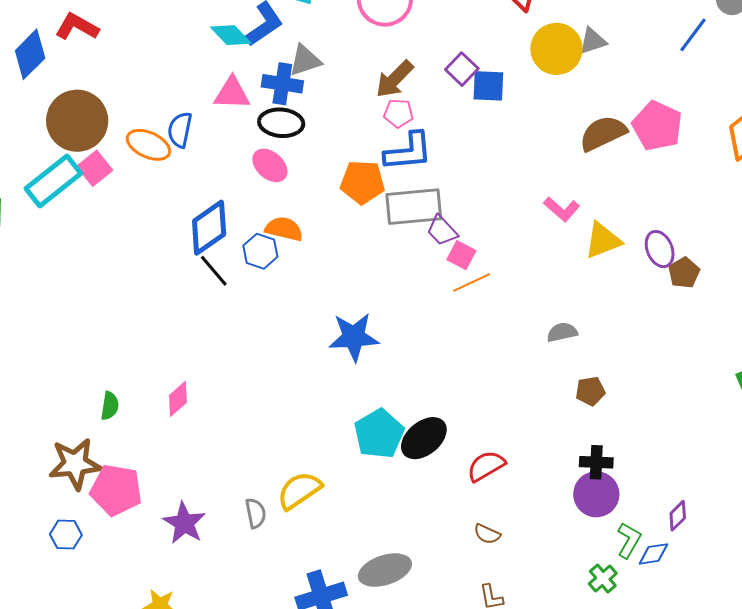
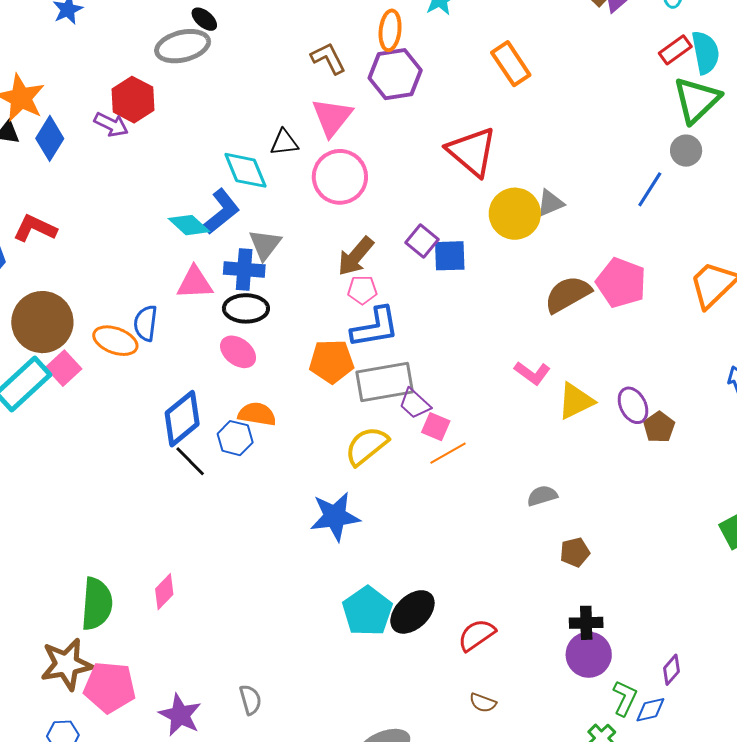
gray triangle: (305, 60) -> (265, 244), turned -30
green semicircle: (110, 406) -> (97, 604), size x1.8
yellow semicircle: (299, 490) -> (367, 446), moved

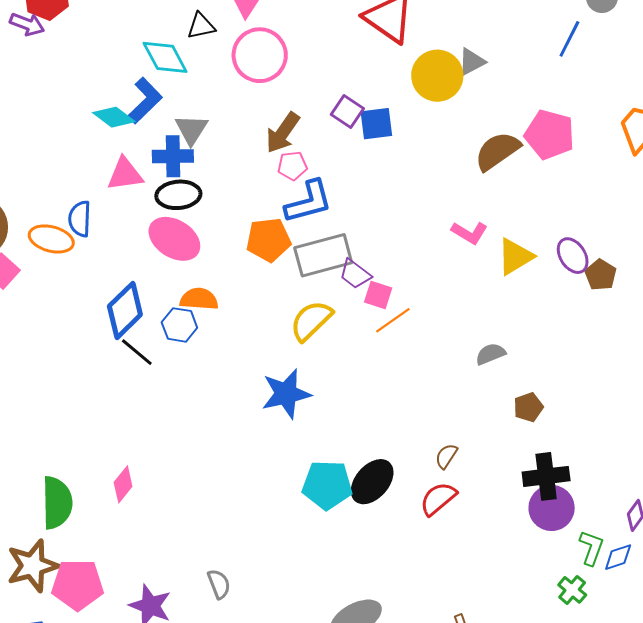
pink ellipse: (238, 352) -> (174, 239), size x1.4
cyan pentagon: (367, 611) -> (327, 485), turned -30
black cross: (586, 623) -> (546, 476), size x1.4
brown semicircle: (483, 703) -> (446, 456), moved, turned 108

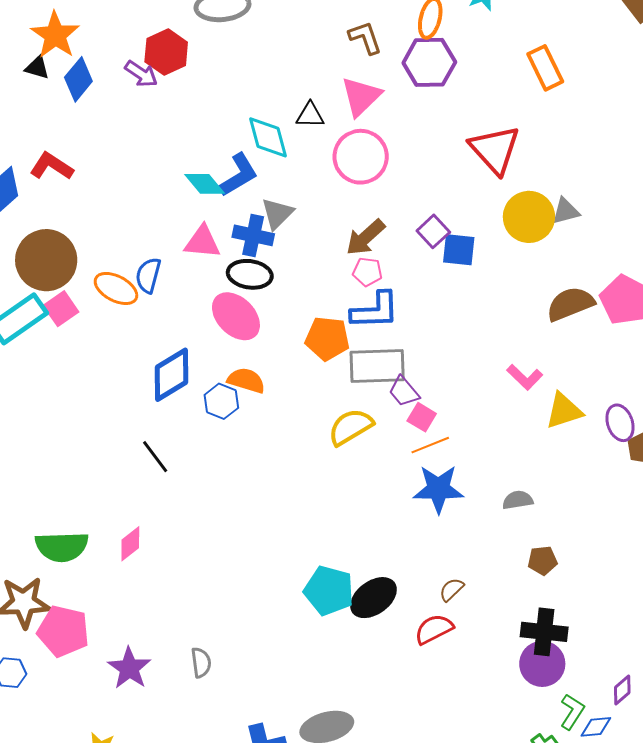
black line: (137, 352) -> (155, 457), moved
blue star: (286, 394) -> (438, 489), moved
green semicircle: (57, 503) -> (62, 547), turned 76

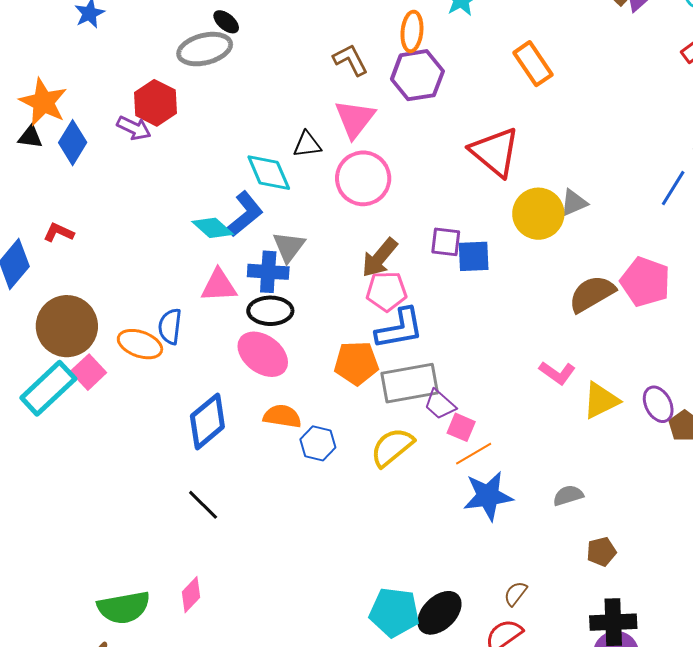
red L-shape: (52, 166) -> (59, 232), size x0.7
purple square: (433, 231) -> (446, 242), turned -32
pink pentagon: (367, 272) -> (386, 291), size x1.4
blue hexagon: (221, 401) -> (318, 443), moved

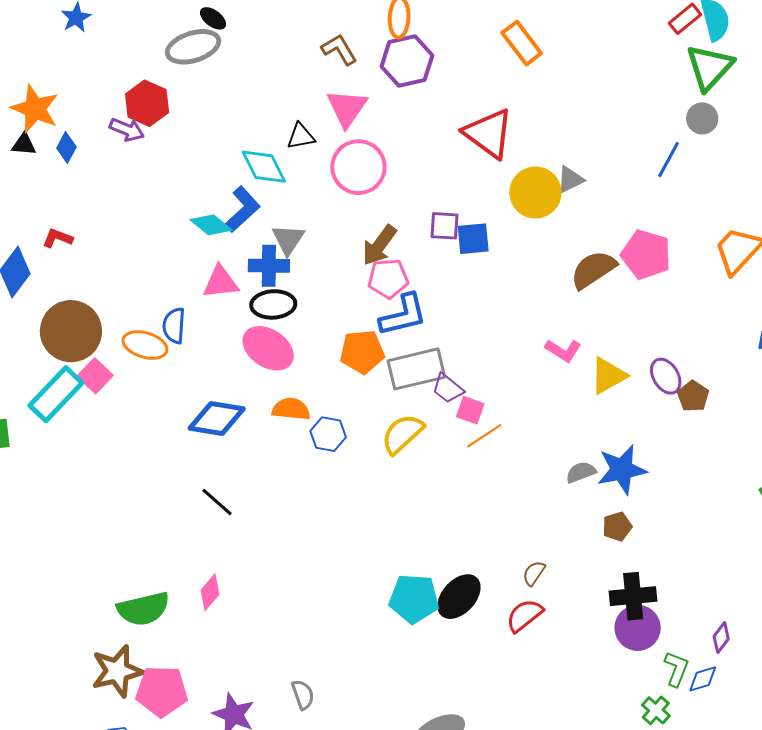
blue diamond: (73, 143) -> (66, 148), size x0.7
blue diamond: (207, 421) -> (217, 418), turned 52
blue star: (488, 496) -> (622, 470), moved

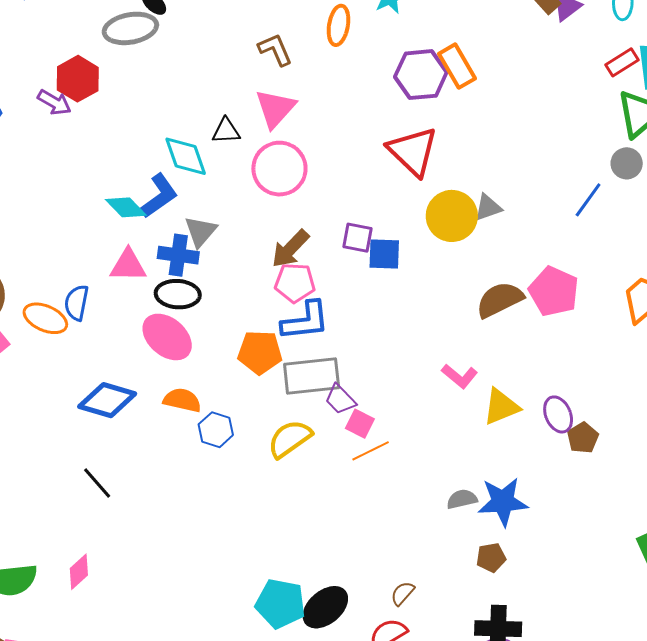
purple hexagon: (407, 61) -> (421, 75), moved

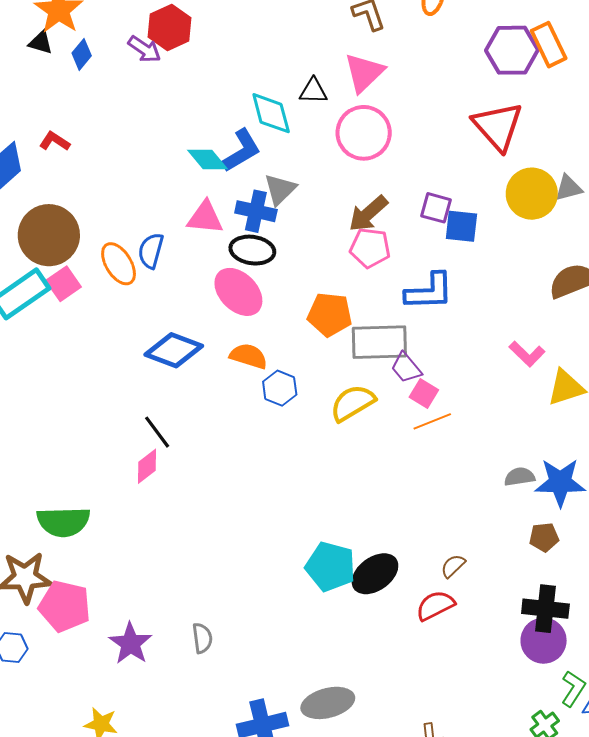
orange ellipse: (45, 318) -> (119, 264), turned 30
blue L-shape: (305, 321) -> (429, 292), moved
pink diamond: (79, 572) -> (147, 466), moved

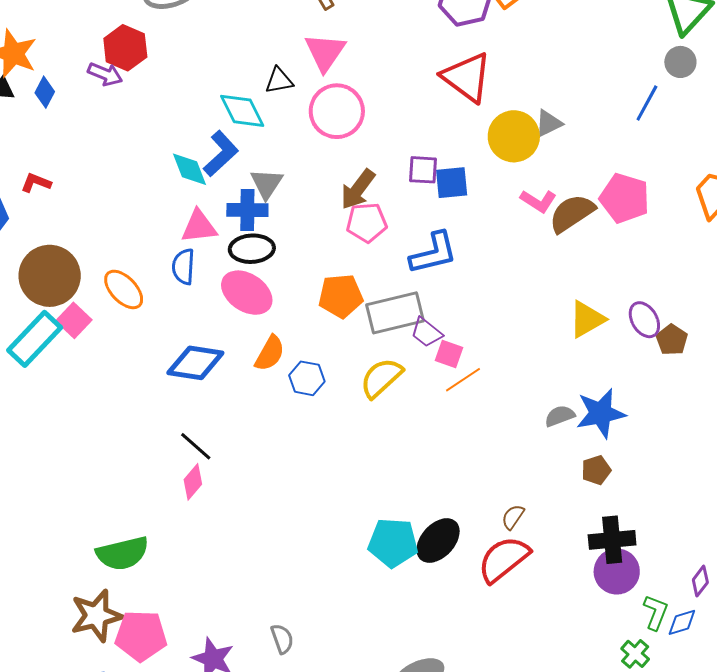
cyan diamond: (208, 160) -> (189, 169), turned 30
blue semicircle: (151, 251) -> (183, 267), moved
pink L-shape: (527, 354) -> (538, 201), moved
orange semicircle: (249, 356) -> (270, 353), turned 114
red semicircle: (435, 605) -> (504, 559), size x1.4

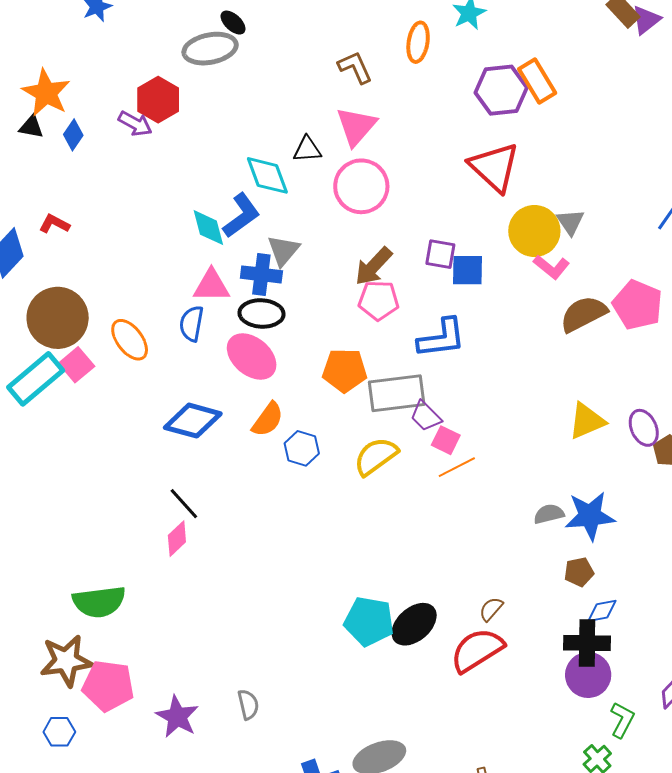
gray triangle: (549, 123) -> (570, 222), turned -44
pink L-shape: (538, 201) -> (551, 267), moved
blue diamond: (682, 622) -> (602, 611), moved

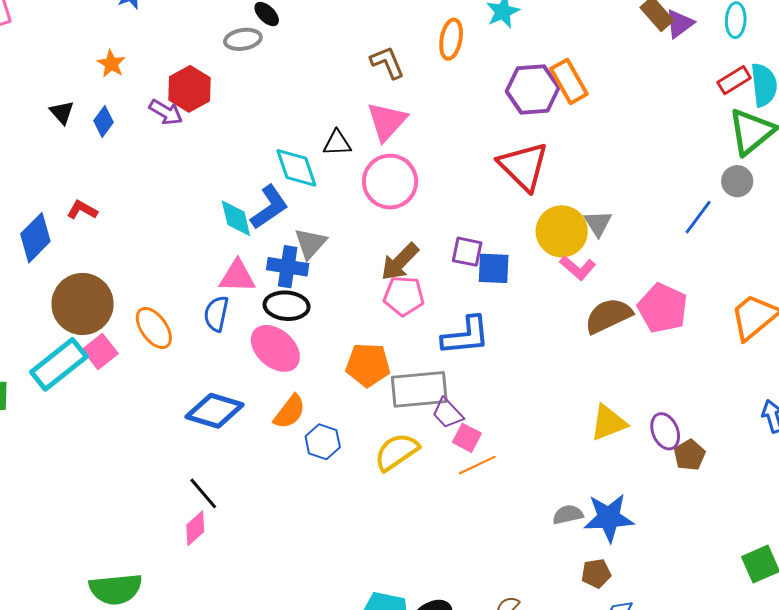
gray ellipse: (210, 49) -> (243, 39), size x0.7
orange star: (46, 93) -> (111, 64), moved, size x0.6
black triangle: (31, 127) -> (62, 112), turned 36

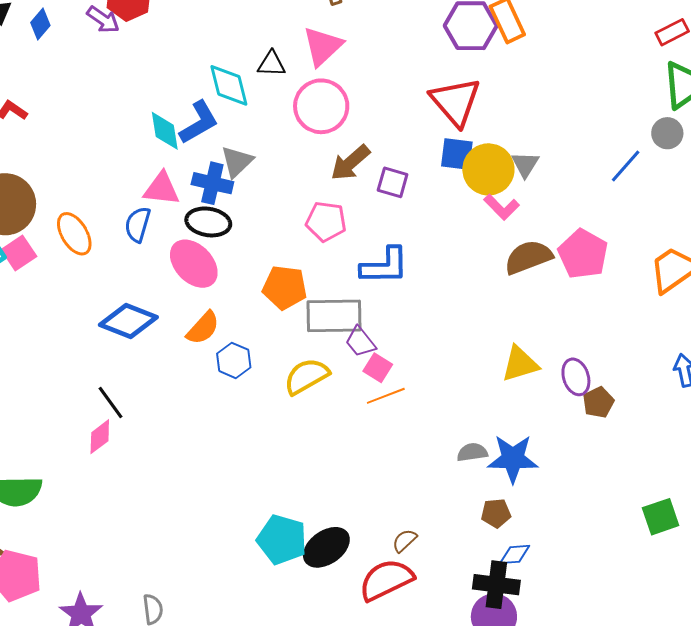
brown arrow: (400, 262) -> (350, 163), moved
blue square: (494, 268) -> (457, 154), moved

